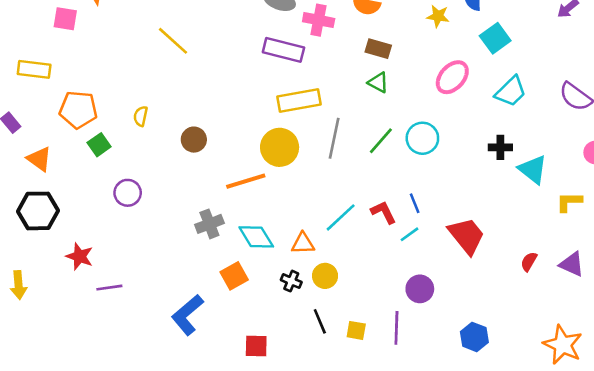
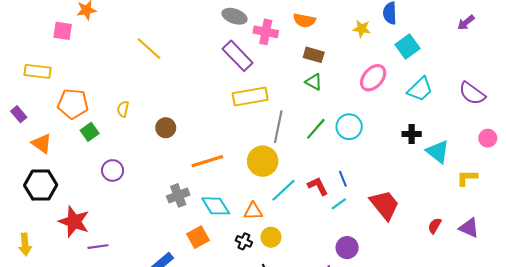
purple rectangle: (283, 50) -> (238, 56), turned 32
yellow circle: (280, 147) -> (263, 161), moved
red star: (80, 256) -> (74, 222), size x1.4

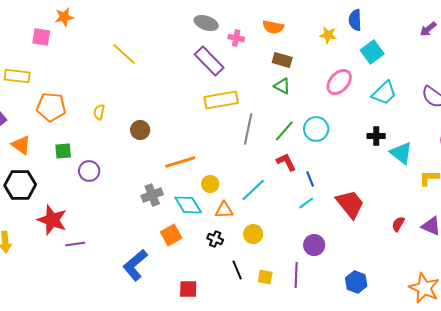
pink cross: (266, 32) -> (236, 38), size x0.7
green square: (90, 132) -> (63, 151), moved, turned 30
yellow circle: (263, 161) -> (210, 184), moved, size x0.6
red L-shape: (318, 186) -> (286, 162), moved
yellow circle: (271, 237) -> (253, 234), moved

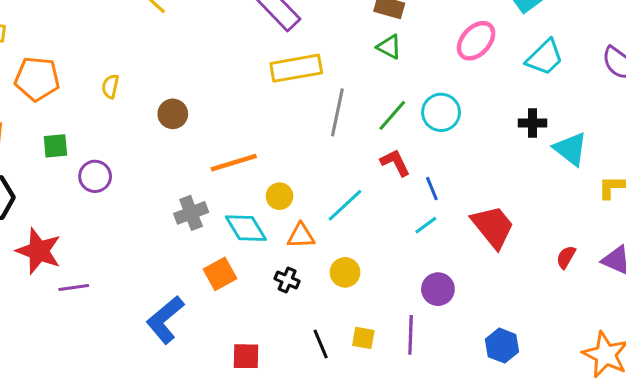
black line: (237, 270) -> (321, 344), moved

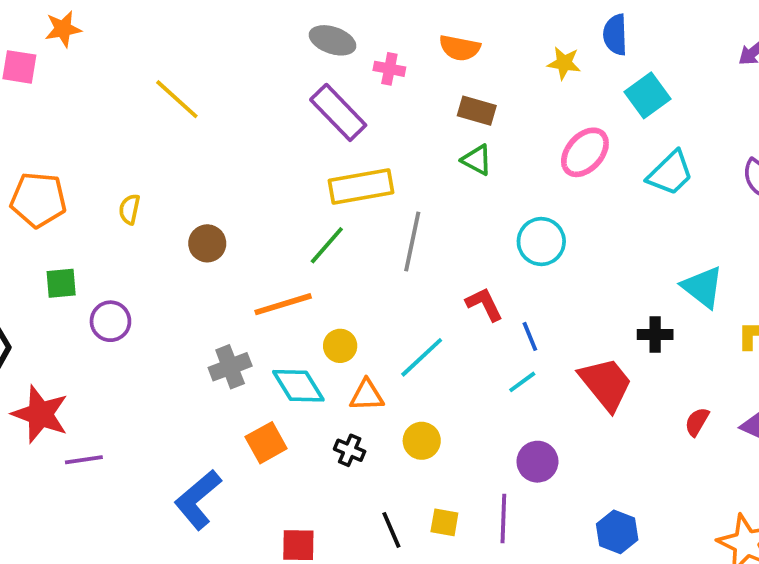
green line: (392, 115) -> (327, 245), moved
black cross: (532, 123) -> (655, 334), moved

